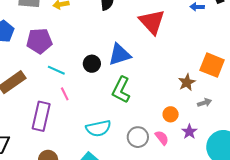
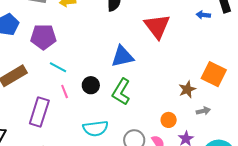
black circle: (92, 64) -> (91, 85), moved

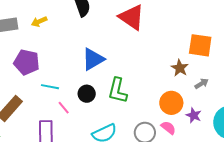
purple pentagon: (43, 37) -> (27, 62), turned 30
blue triangle: (122, 57) -> (93, 59), moved
orange circle: (169, 120) -> (171, 103), size x1.5

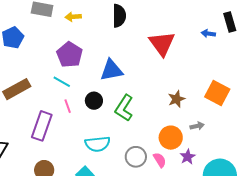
purple pentagon: (27, 62) -> (70, 55), moved
brown star: (180, 68) -> (177, 99), moved
gray arrow: (202, 84) -> (197, 126), moved

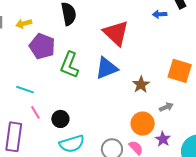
purple pentagon: (70, 55) -> (42, 46), moved
blue triangle: (112, 70) -> (107, 68), moved
black circle: (94, 101) -> (60, 119), moved
green L-shape: (124, 108) -> (70, 65), moved

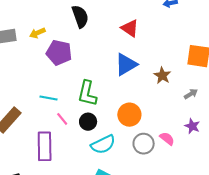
red triangle: (116, 33) -> (130, 28), size x0.7
green L-shape: (70, 65) -> (87, 93), moved
orange circle: (143, 124) -> (129, 115), moved

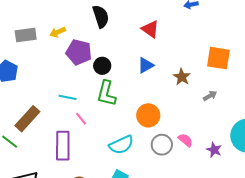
blue triangle: (126, 64) -> (146, 65), size x0.7
black circle: (88, 122) -> (102, 66), moved
purple star: (192, 126) -> (214, 150), moved

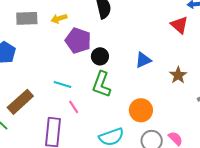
red triangle: (150, 29) -> (179, 25), moved

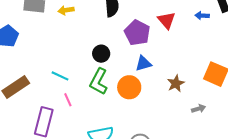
red triangle: (179, 25) -> (166, 20), moved
purple pentagon: (78, 41) -> (137, 33), moved
orange circle: (141, 110) -> (129, 87), moved

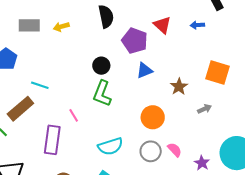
blue arrow: (202, 16) -> (197, 25), moved
cyan line: (60, 76) -> (40, 85), moved
orange circle: (129, 87) -> (153, 117), moved

